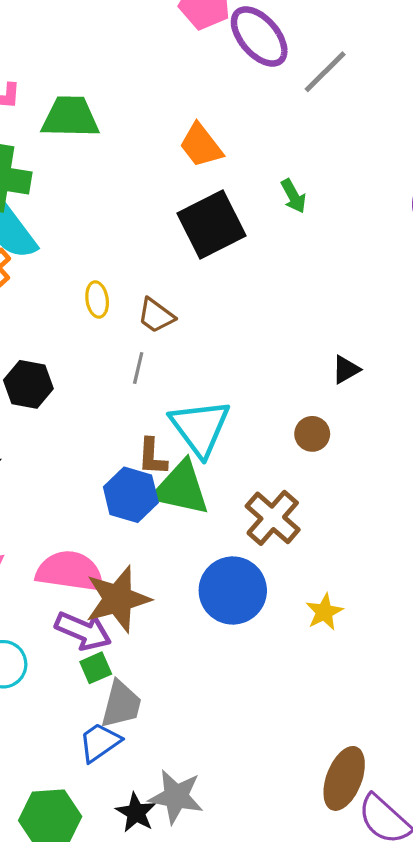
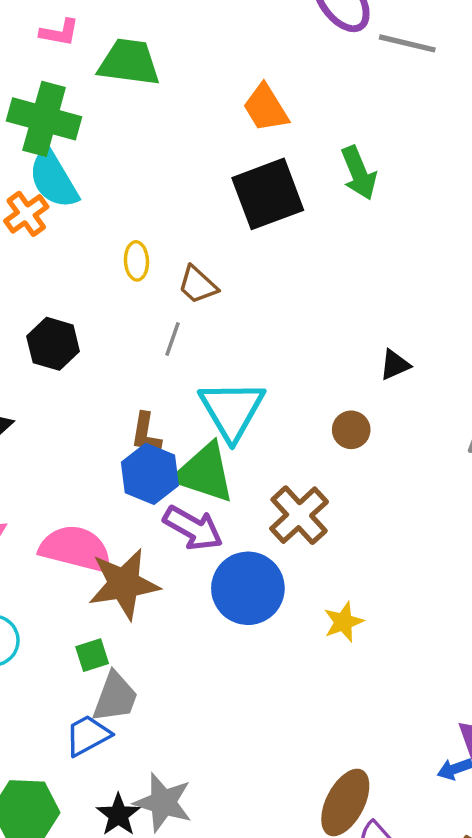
gray line: (325, 72) -> (407, 43), turned 52
green arrow: (293, 196) -> (359, 173), size x1.4
brown L-shape: (152, 457) -> (146, 433), moved
purple arrow: (83, 631) -> (193, 528), moved

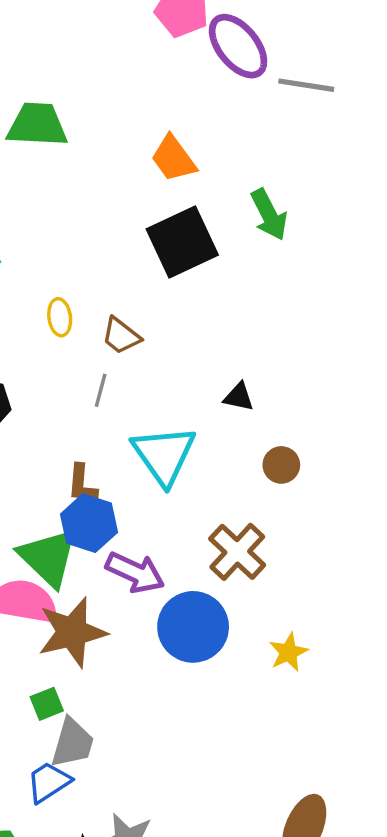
black triangle: (395, 365) -> (239, 397), moved, turned 40
green triangle: (204, 473) -> (48, 557), moved, turned 30

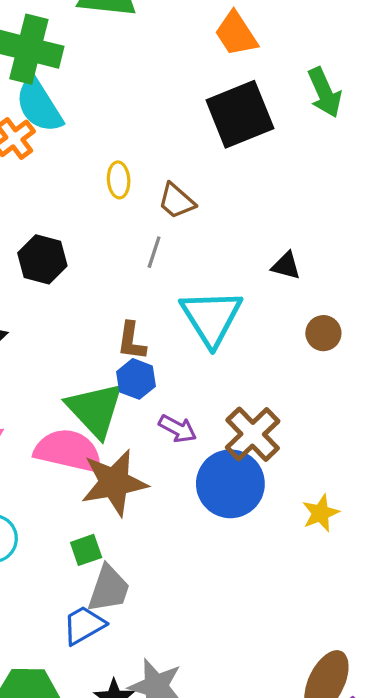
blue hexagon: (89, 523) -> (136, 379), size x0.7
brown cross: (237, 552) -> (253, 434), moved
purple arrow: (135, 572) -> (178, 429), size x0.7

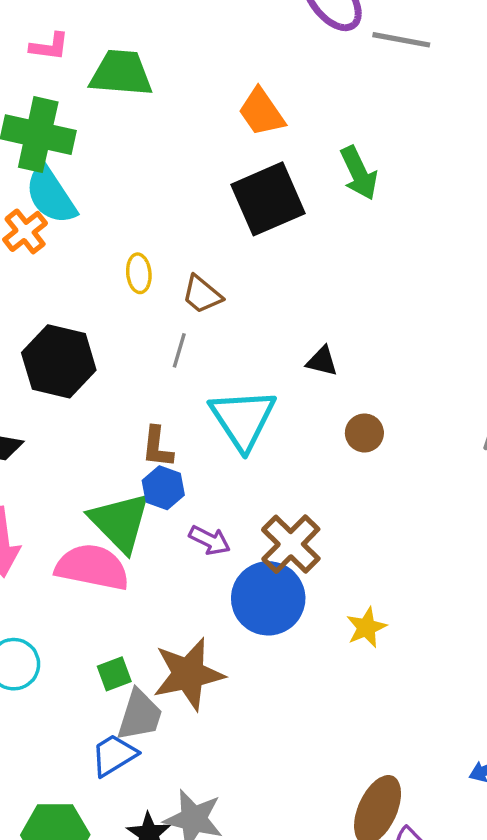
black hexagon: (42, 259) -> (59, 361), size x1.4
brown star: (114, 483) -> (188, 674), moved

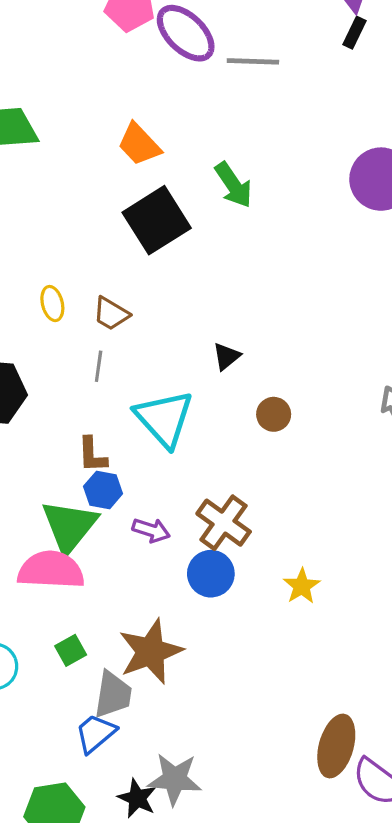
black triangle: (322, 361) -> (226, 356), turned -44
green triangle: (120, 522) -> (69, 526), turned 32
blue circle: (268, 598) -> (211, 574), size x0.7
green square: (114, 674) -> (71, 650), moved

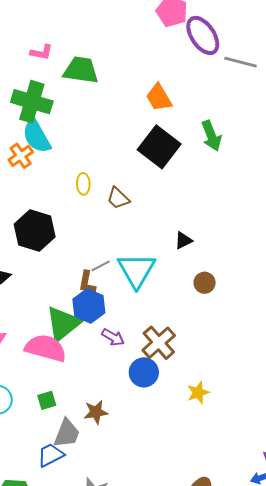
black square: (157, 220) -> (159, 147), turned -33
gray line: (99, 366) -> (101, 266), moved, turned 42
blue hexagon: (103, 490) -> (89, 306), size x1.4
brown star: (151, 651) -> (96, 412), size x0.6

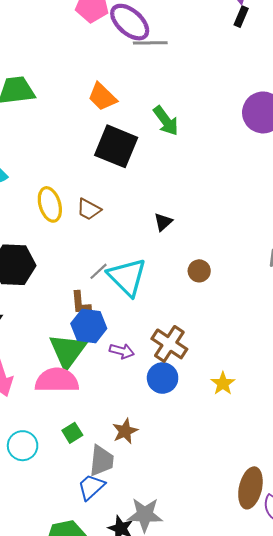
gray line: (240, 62) -> (150, 43), moved
yellow ellipse: (83, 184) -> (50, 204), size x1.5
black triangle: (183, 241) -> (163, 222), moved
gray line: (101, 266) -> (99, 271), moved

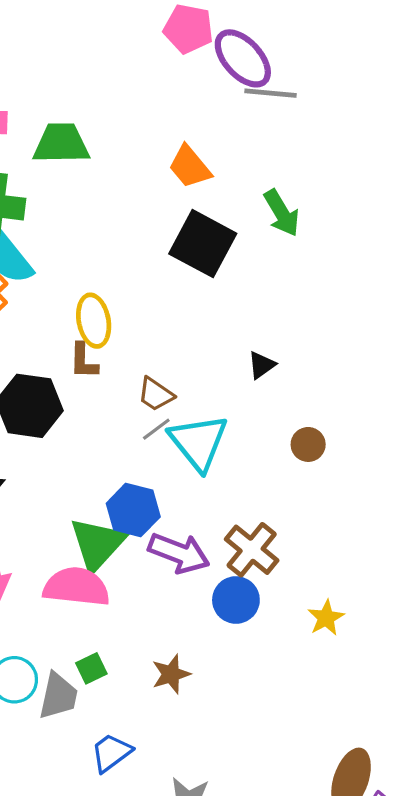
brown trapezoid: (89, 209) -> (156, 394), moved
brown L-shape: (81, 303) -> (84, 361), moved
purple arrow: (122, 351) -> (179, 553), size x1.6
gray trapezoid: (102, 461) -> (58, 696), moved

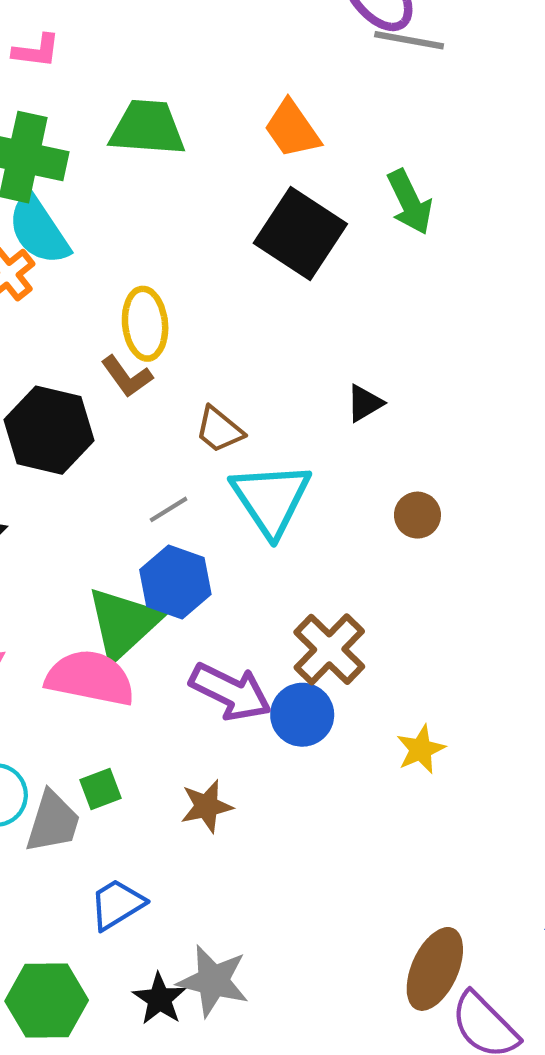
green trapezoid: (61, 143) -> (147, 128), moved
brown L-shape: (84, 361) -> (127, 377), turned -42
gray line: (156, 429) -> (169, 509), moved
purple arrow: (179, 553) -> (230, 692), moved

